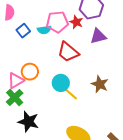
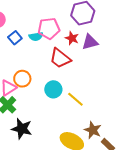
red star: (76, 22) -> (72, 38), moved
brown star: (100, 84) -> (93, 130), moved
yellow line: (70, 93) -> (75, 99), moved

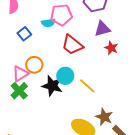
blue square: (15, 38) -> (24, 34), moved
red star: (72, 38) -> (111, 48), moved
black star: (22, 129) -> (52, 86), moved

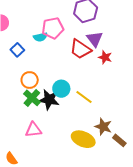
purple triangle: (102, 29) -> (95, 39), turned -48
red trapezoid: (72, 45) -> (80, 49), moved
pink triangle: (20, 74) -> (33, 130), moved, turned 30
green cross: (19, 91) -> (32, 98), moved

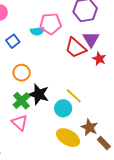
cyan circle: (61, 89) -> (63, 108), moved
green cross: (32, 98) -> (21, 101), moved
pink triangle: (33, 130) -> (20, 123), turned 42

